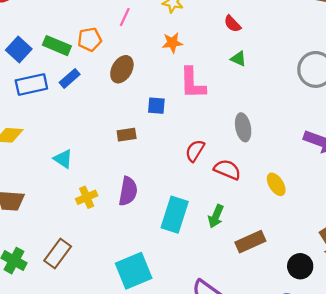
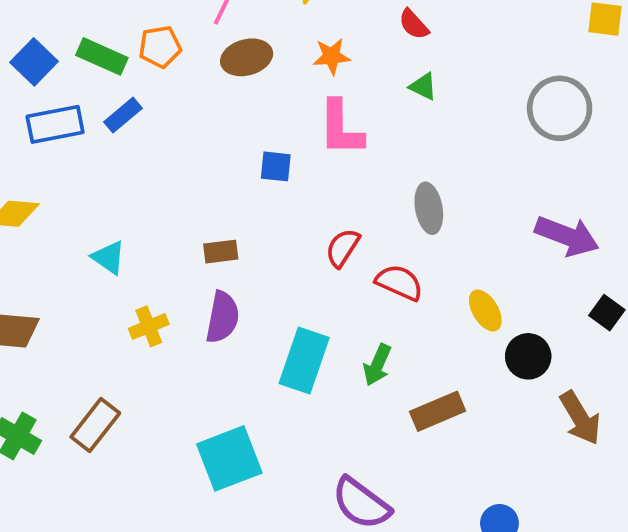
orange star: (172, 43) -> (332, 56), moved
brown ellipse: (122, 69) -> (247, 57), moved, turned 44
brown rectangle: (127, 135) -> (221, 252), moved
black circle: (300, 266) -> (528, 356), moved

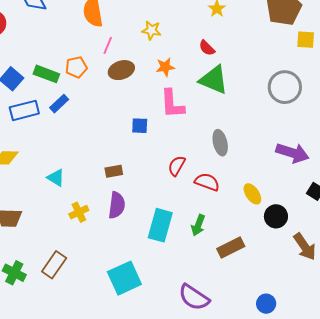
green triangle: (423, 86) -> (214, 80), size x2.0

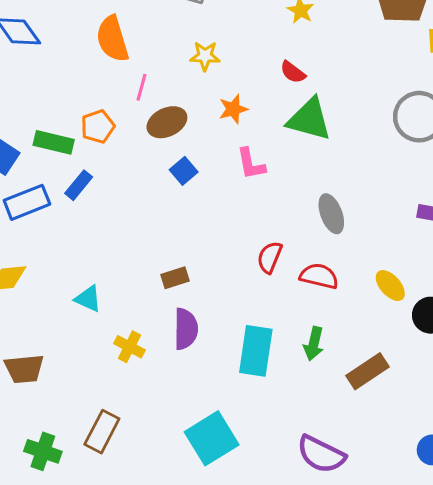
pink L-shape: (172, 104) -> (251, 164), size x0.7
blue square: (140, 126) -> (184, 171), moved, turned -36
yellow cross: (79, 212) -> (129, 347), turned -30

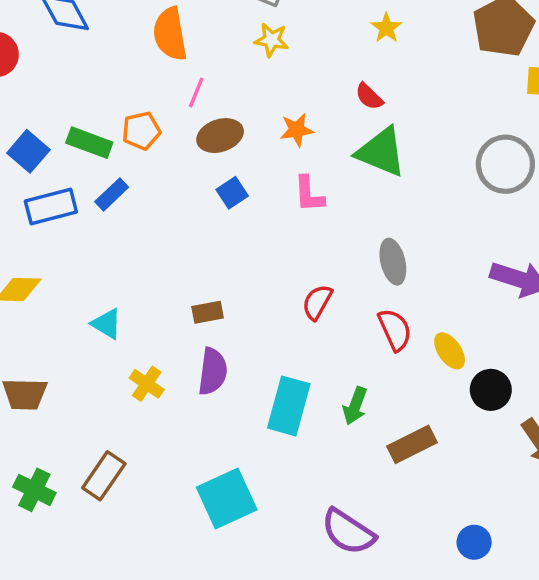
yellow star: (205, 56) -> (271, 40), moved
red semicircle: (319, 276) -> (395, 330), moved, turned 45

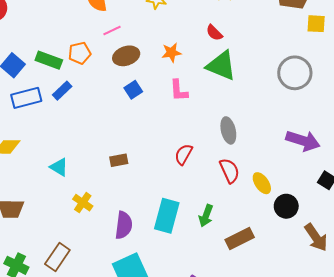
pink line: (196, 93) -> (112, 30), turned 42
purple semicircle: (213, 371) -> (124, 225), moved

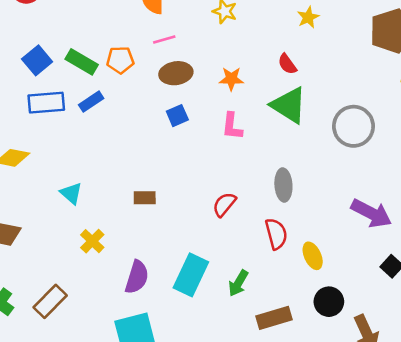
gray circle: (295, 73) -> (353, 126), moved
black circle: (286, 206) -> (329, 302), moved

